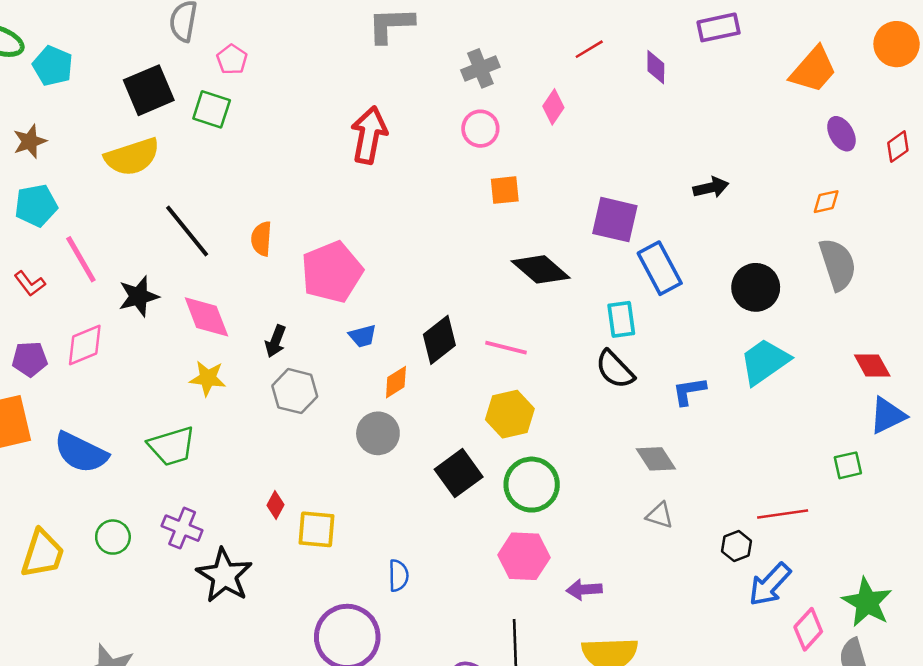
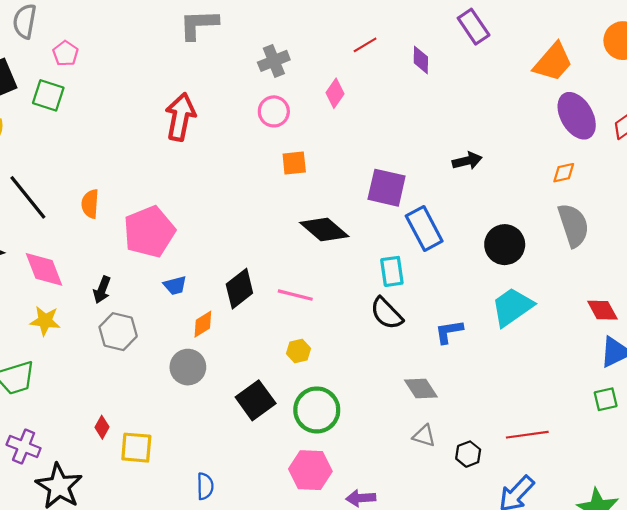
purple rectangle: (719, 27) -> (474, 27), turned 68
purple ellipse: (841, 134) -> (577, 116), size x1.6
yellow hexagon: (510, 414) -> (298, 351), size x0.6
green square: (848, 465) -> (606, 399), moved
black hexagon: (736, 546) -> (468, 454), moved

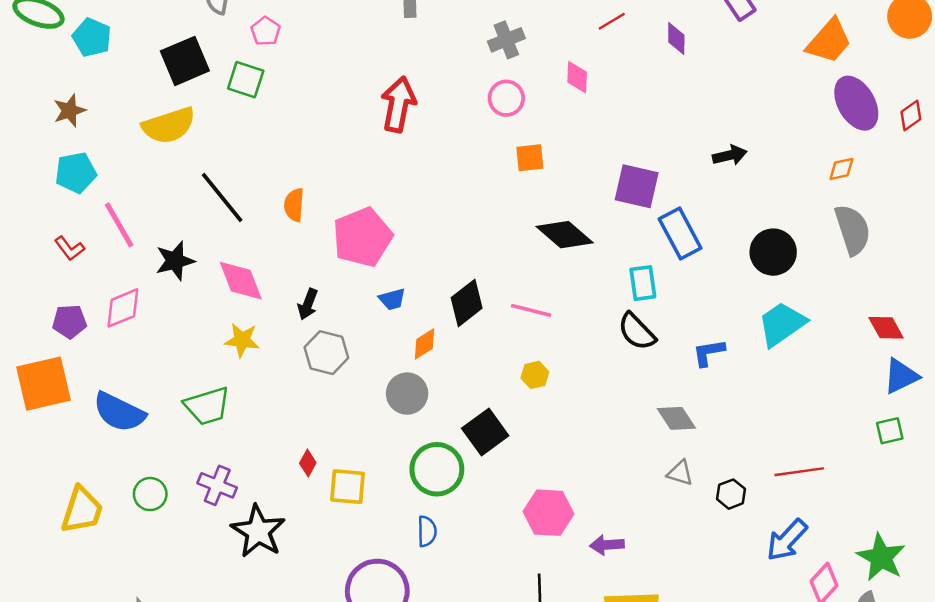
pink diamond: (335, 93) -> (577, 77), turned -32
green circle: (317, 410) -> (437, 469), moved

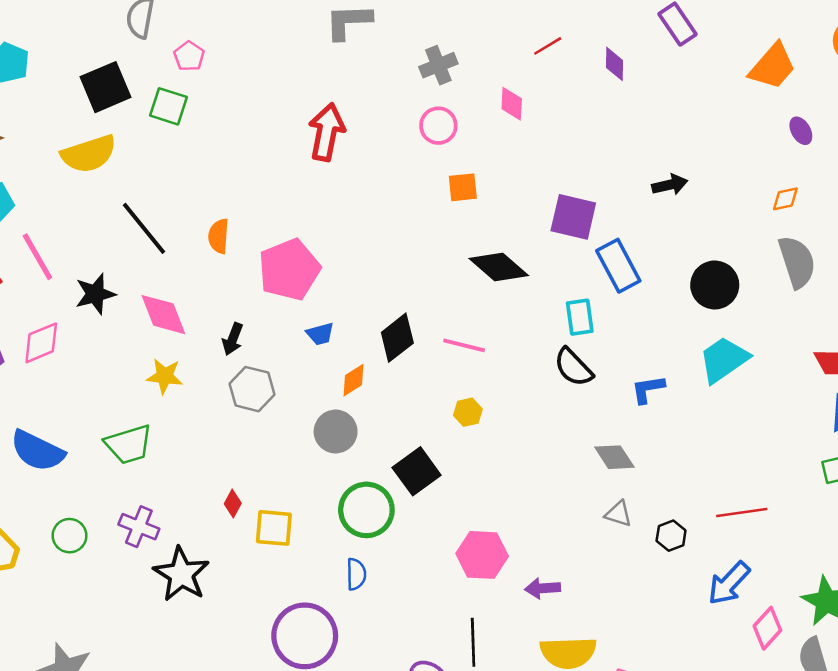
purple ellipse: (856, 103) -> (801, 131), size x0.5

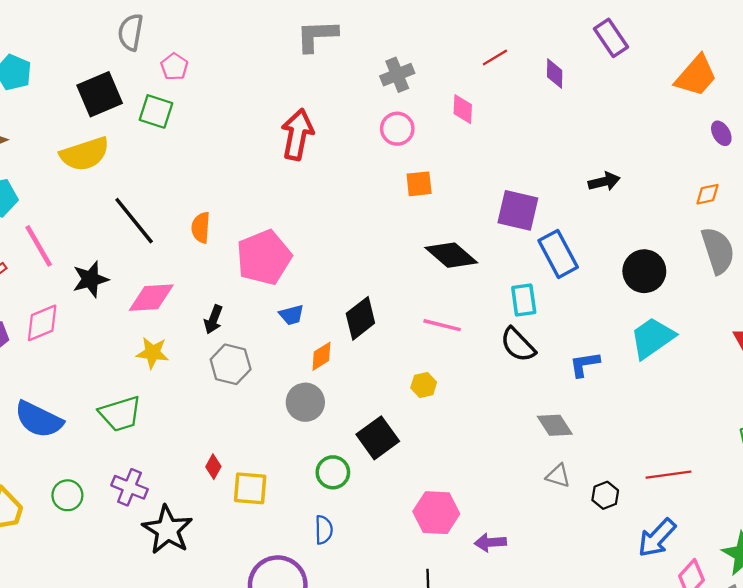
pink diamond: (163, 315) -> (151, 298), turned -72
pink line: (464, 345) -> (442, 325), moved
green circle: (366, 510) -> (333, 472), size x0.7

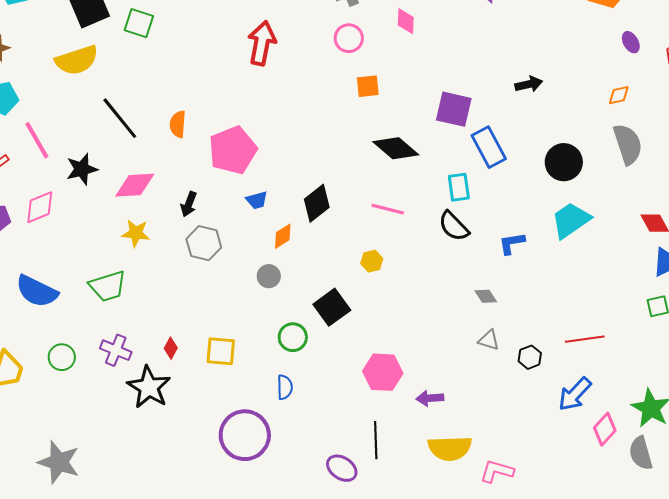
gray circle: (305, 402) -> (269, 276), size x0.7
gray diamond: (555, 425) -> (486, 296), size x0.7
red diamond: (213, 467) -> (171, 348), moved

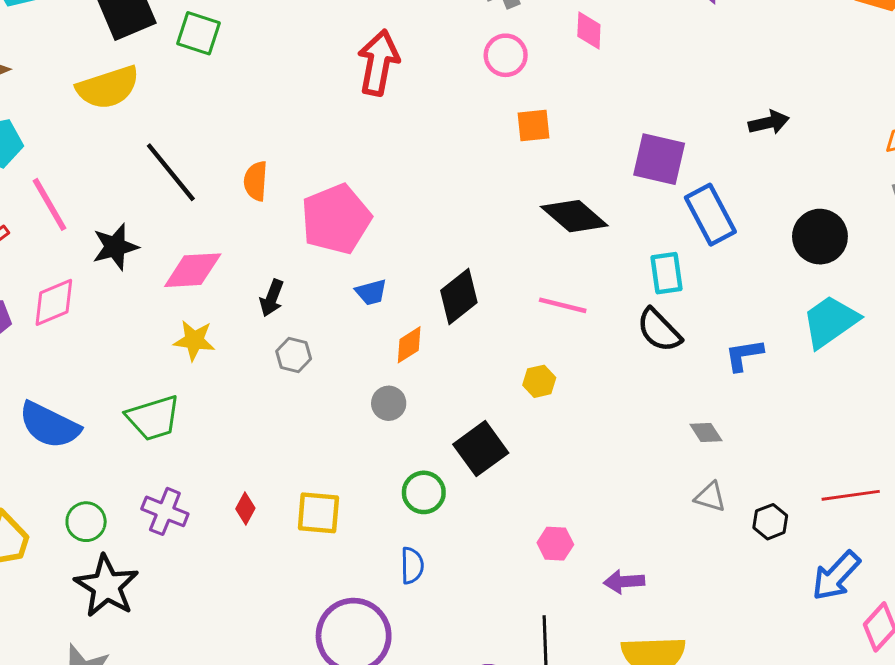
gray hexagon: (204, 243) -> (294, 355), size x0.7
pink hexagon: (383, 372) -> (555, 544), size x0.6
black star: (149, 387) -> (106, 586), moved

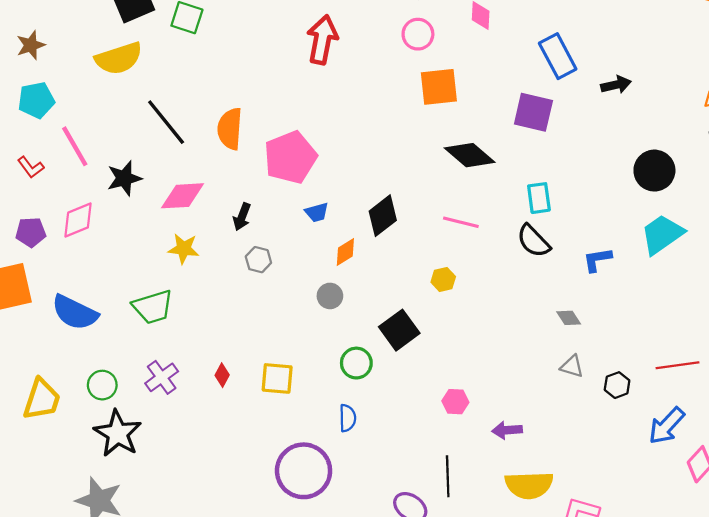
orange square: (533, 125) -> (439, 87), size x1.5
orange semicircle: (256, 181) -> (230, 129), size x1.4
blue rectangle: (710, 215) -> (558, 56), moved
purple cross: (165, 511) -> (162, 377), turned 32

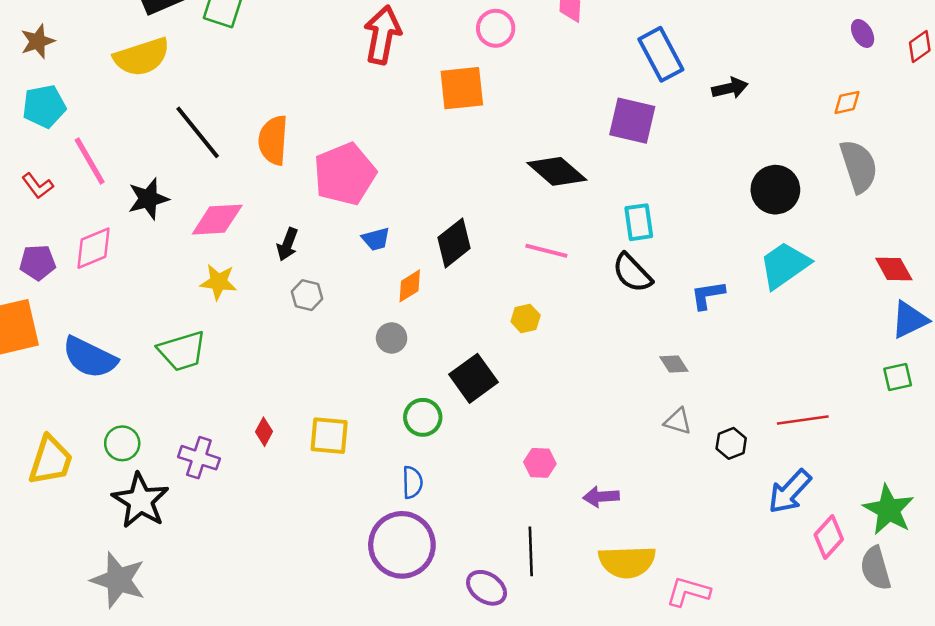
orange square: (439, 87) -> (462, 88), moved
purple cross: (162, 377) -> (199, 458), moved, turned -36
purple circle: (304, 471) -> (402, 545), moved

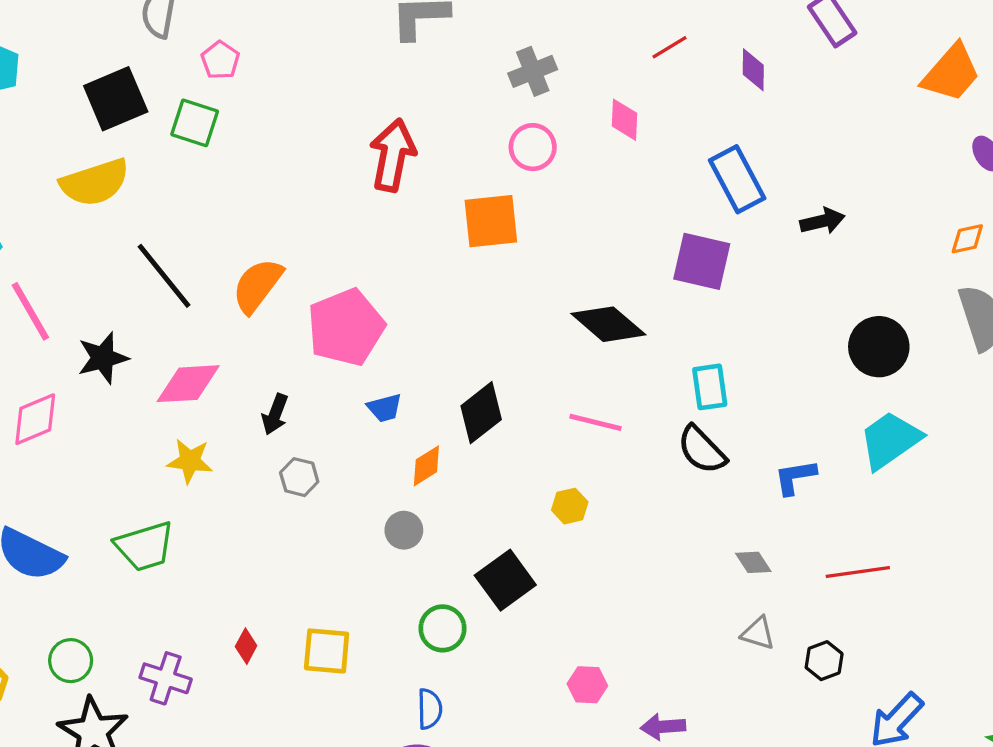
orange semicircle: (273, 140) -> (257, 286), turned 33
red line: (803, 420) -> (858, 572), moved

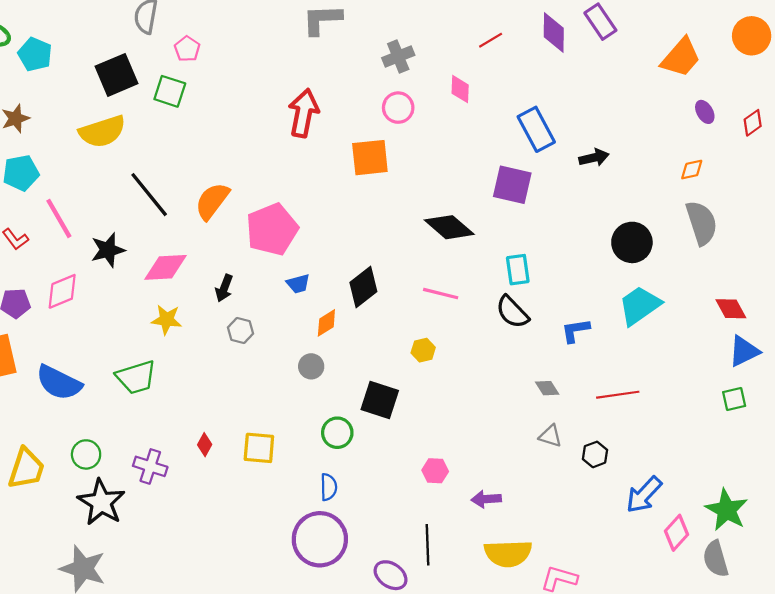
purple diamond: (753, 70) -> (554, 33), moved, size x1.4
black square: (505, 580) -> (380, 400), turned -36

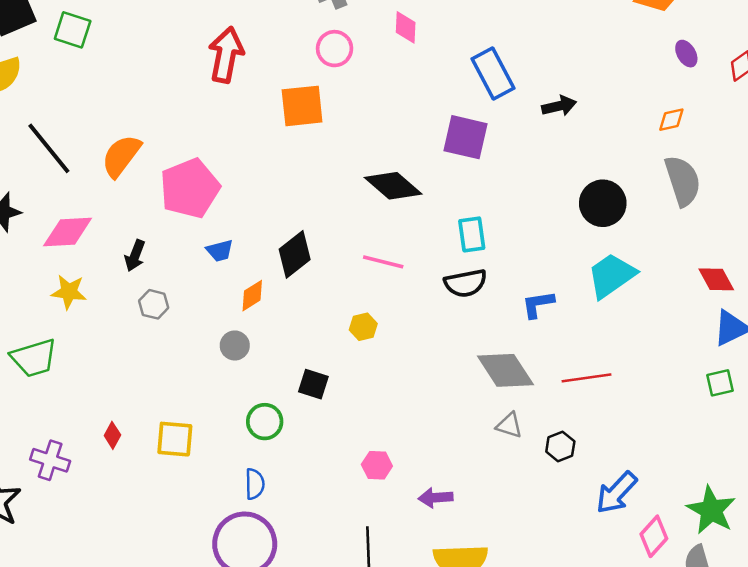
black semicircle: (512, 312) -> (466, 283), turned -57
gray diamond: (547, 388) -> (505, 370), size x2.0
black square: (380, 400) -> (313, 384), size x0.7

